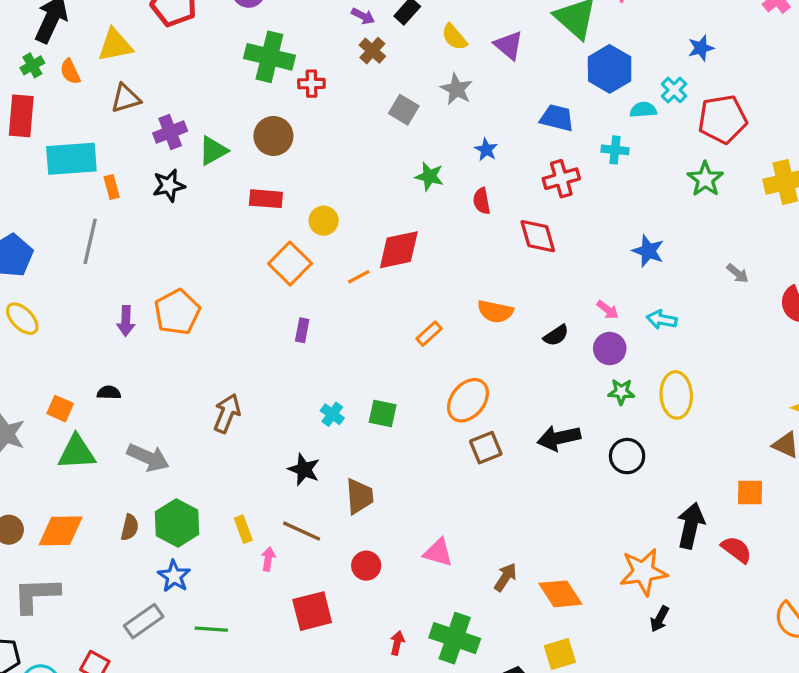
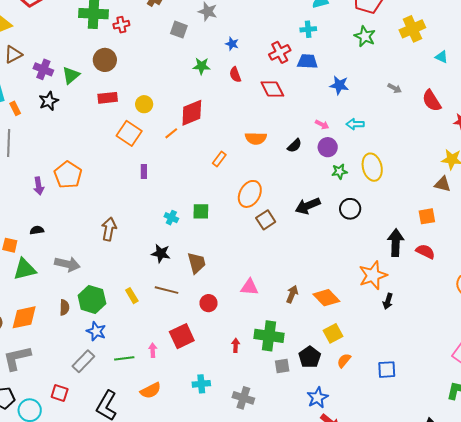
blue trapezoid: (557, 118) -> (307, 61), moved
purple cross: (170, 132) -> (43, 69), turned -36
pink arrow: (268, 559) -> (153, 350), moved

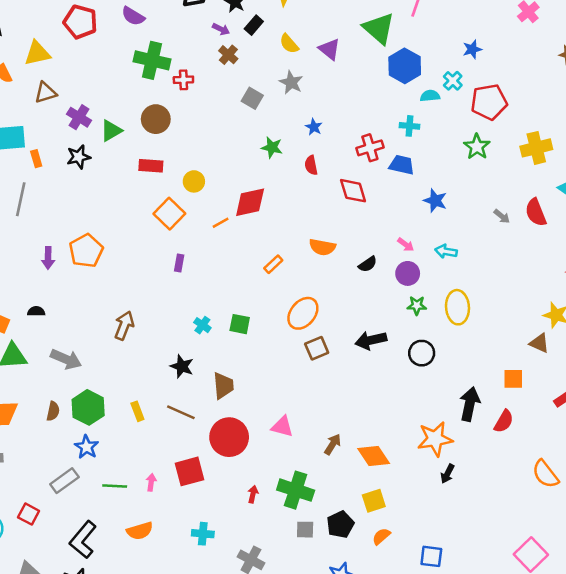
red semicircle: (432, 101) -> (536, 212), moved
red semicircle: (425, 251) -> (504, 421), turned 84
red circle: (209, 303) -> (229, 437), size x1.8

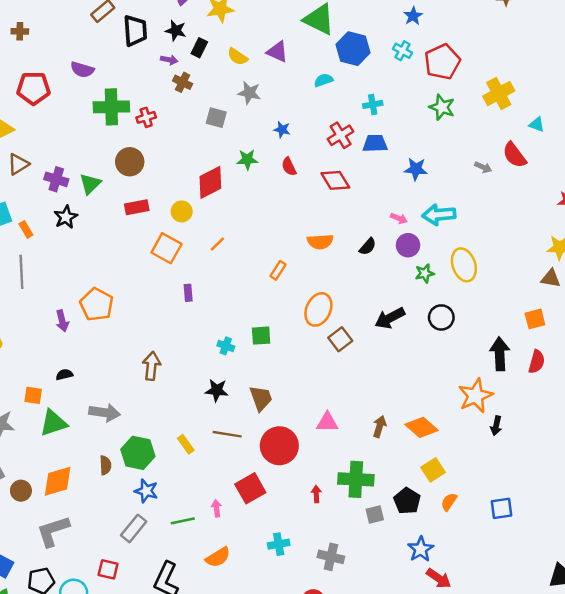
cyan semicircle: (430, 96) -> (323, 80), moved
red diamond: (250, 202) -> (210, 182), moved
cyan arrow: (446, 251) -> (439, 215), size x1.5

